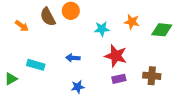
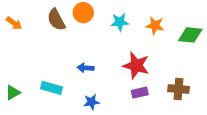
orange arrow: (22, 26) -> (14, 23), moved
cyan star: (102, 29) -> (120, 22), moved
cyan rectangle: (36, 65) -> (52, 88), moved

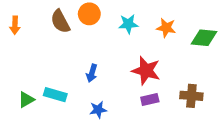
orange arrow: (14, 23) -> (15, 25), turned 56
blue arrow: (86, 68) -> (92, 73), turned -77
green triangle: (13, 93) -> (26, 100), moved

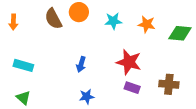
cyan rectangle: (55, 95) -> (23, 65), moved
green triangle: (26, 100) -> (23, 98), moved, turned -48
purple rectangle: (150, 100) -> (132, 88), turned 32

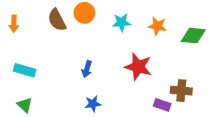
purple rectangle: (132, 88) -> (162, 105), moved

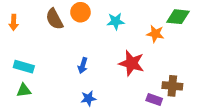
orange star: (157, 26) -> (155, 34), moved
green diamond: (193, 36) -> (178, 17), moved
green triangle: (25, 105) -> (24, 90), moved, turned -49

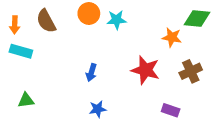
brown semicircle: (54, 19) -> (46, 21), moved
cyan star: (116, 21) -> (117, 20), moved
cyan rectangle: (24, 67) -> (21, 51), moved
brown cross: (172, 86) -> (191, 71), moved, turned -30

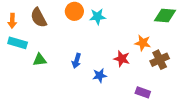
orange star: (172, 37) -> (143, 43), moved
red star: (145, 70) -> (122, 59), size x0.7
green triangle: (26, 100) -> (40, 60), moved
blue star: (98, 109) -> (100, 76), moved

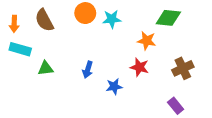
green diamond: (165, 16) -> (168, 18), moved
orange star: (143, 43) -> (147, 41), moved
purple rectangle: (143, 92) -> (176, 106), moved, turned 32

